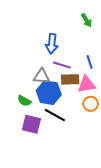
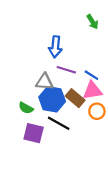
blue line: (90, 62) -> (91, 75), moved, turned -40
brown rectangle: (70, 79) -> (75, 98), moved, turned 42

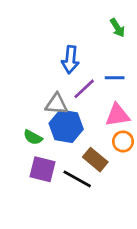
purple line: (66, 70) -> (84, 89), turned -60
blue line: (91, 75) -> (115, 78), moved, turned -32
brown rectangle: (75, 98) -> (95, 160), moved
black line: (59, 123) -> (77, 179), moved

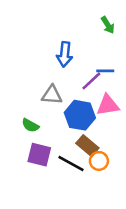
purple line: (84, 89) -> (91, 81), moved
blue hexagon: (66, 126) -> (80, 115), moved
orange circle: (123, 141) -> (99, 161), moved

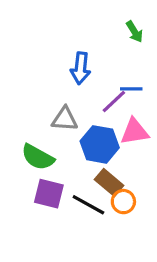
green semicircle: (30, 125) -> (38, 157), size x1.5

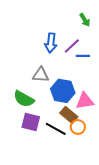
purple line: (114, 102) -> (72, 46), moved
pink triangle: (135, 132) -> (85, 101), moved

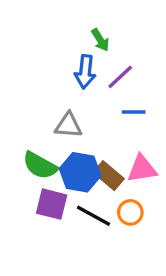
green arrow: (85, 20) -> (100, 40), moved
blue line: (83, 56) -> (134, 112), moved
blue hexagon: (63, 91) -> (80, 172), moved
brown rectangle: (69, 115) -> (109, 176), moved

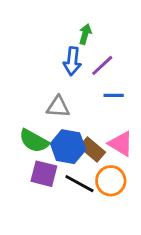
green arrow: (100, 40) -> (85, 34), turned -132
pink triangle: (142, 169) -> (121, 144), turned 40
orange circle: (130, 212) -> (111, 181), size x1.4

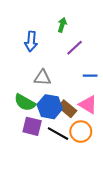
blue arrow: (72, 61) -> (31, 41), moved
blue line: (114, 95) -> (90, 76), moved

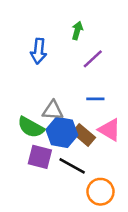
blue line: (90, 76) -> (95, 99), moved
gray triangle: (42, 78) -> (53, 110), moved
orange circle: (81, 132) -> (100, 192), moved

